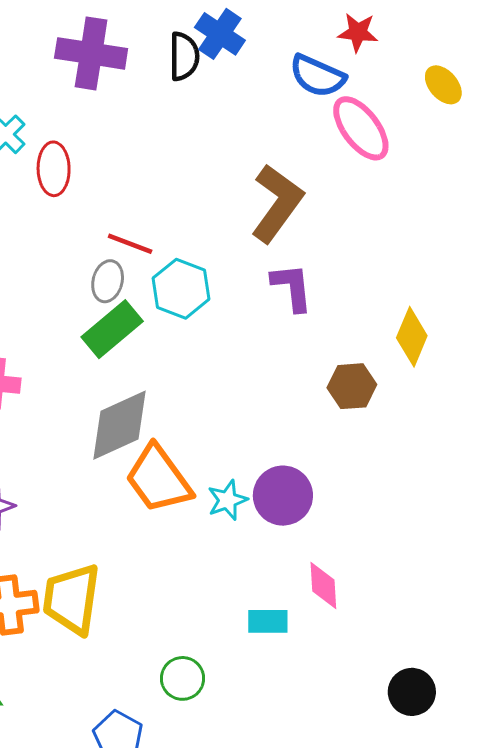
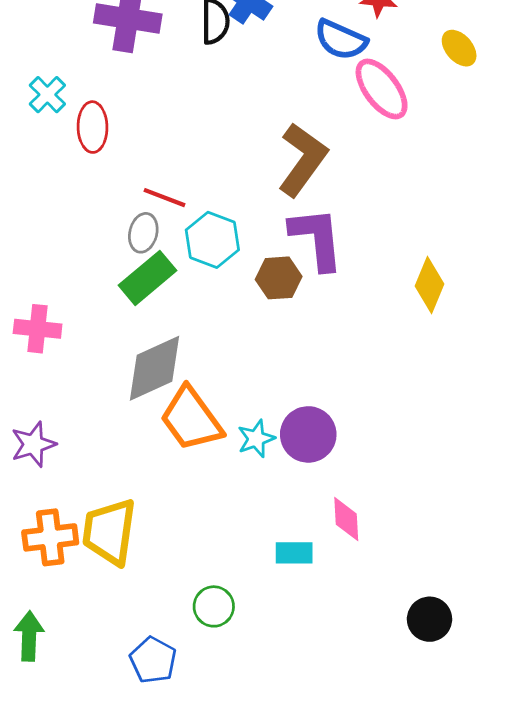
purple L-shape: (292, 287) -> (317, 238), size x1.4
brown hexagon: (352, 386) -> (279, 278), moved

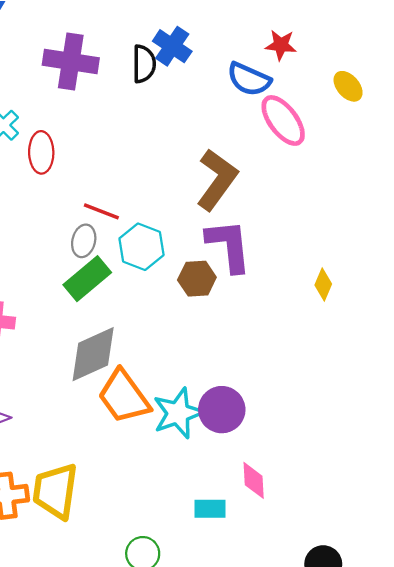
yellow diamond: (429, 285) -> (323, 285), size x0.7
cyan star: (256, 439) -> (178, 413), size x1.6

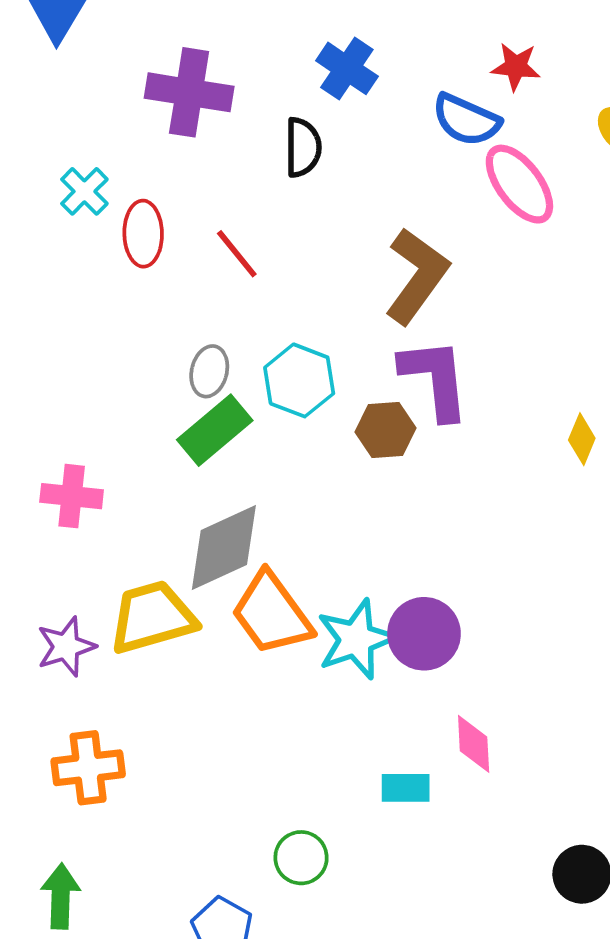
black semicircle: (144, 64) -> (303, 147), moved
red line: (101, 211) -> (237, 254), moved, turned 30
yellow trapezoid: (55, 491) -> (152, 617), moved, turned 66

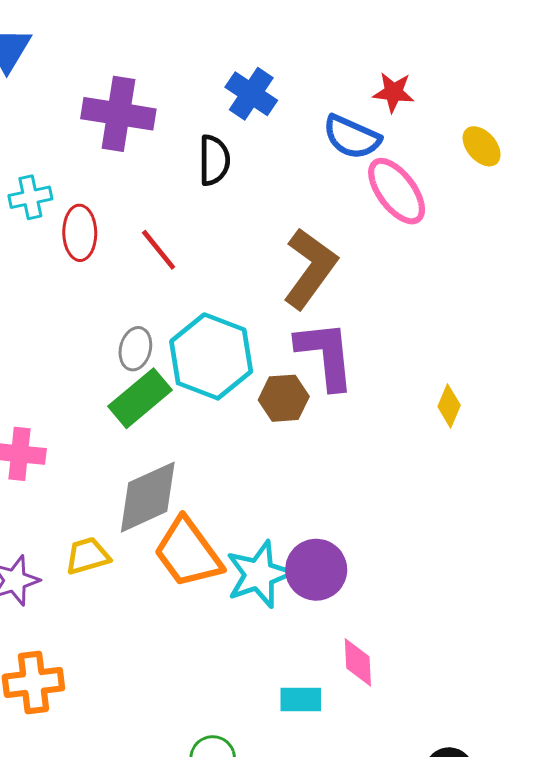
cyan cross: (84, 191) -> (30, 197), turned 33
cyan hexagon: (299, 380) -> (211, 356), size x1.4
yellow trapezoid: (152, 617) -> (87, 556), size x0.6

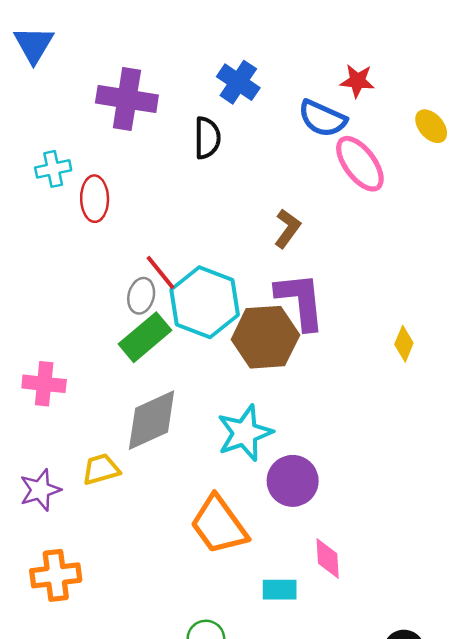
red line: (159, 250) -> (161, 272), moved
brown L-shape: (310, 268) -> (287, 228), size x0.6
brown hexagon: (284, 398) -> (265, 337), size x1.6
orange trapezoid: (188, 553) -> (219, 525), moved
cyan star: (259, 574) -> (245, 433), moved

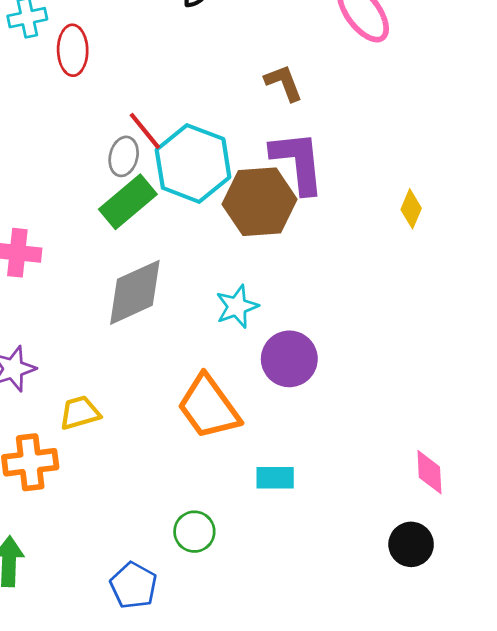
brown L-shape: (287, 228) -> (284, 83), turned -57
cyan star: (245, 433) -> (237, 306), size x0.7
yellow trapezoid: (101, 469) -> (80, 413), moved
pink diamond: (328, 559) -> (429, 472), moved

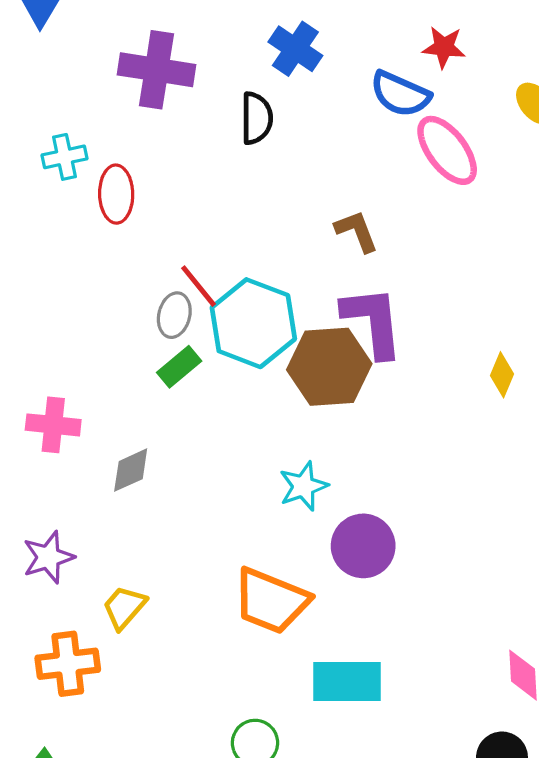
green rectangle: (128, 202) -> (179, 367), size x0.7
gray diamond: (135, 292) -> (131, 470), moved, size x0.6
orange trapezoid: (209, 407) -> (271, 601), turned -32
yellow trapezoid: (80, 413) -> (124, 607), turned -33
cyan rectangle: (275, 478) -> (347, 682), size x1.6

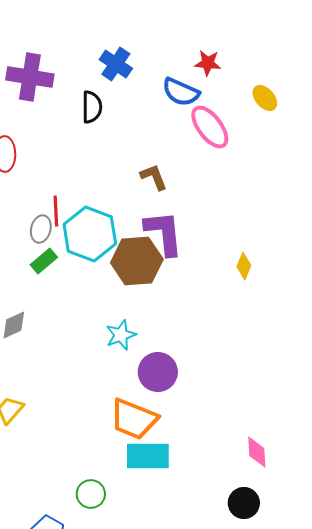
red line: (198, 286) -> (56, 211), turned 36
orange trapezoid: (271, 601) -> (134, 419), moved

